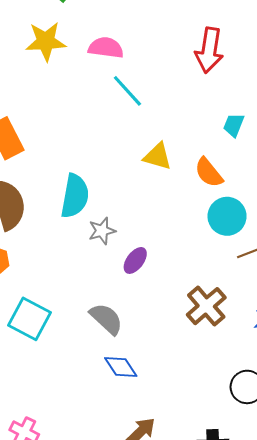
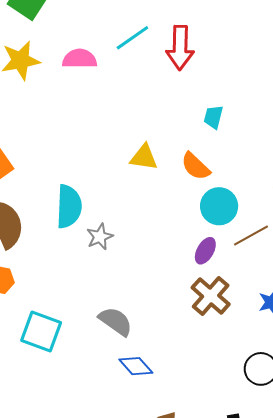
cyan line: (127, 91) -> (132, 38), moved, turned -75
purple ellipse: (135, 260) -> (205, 251), moved

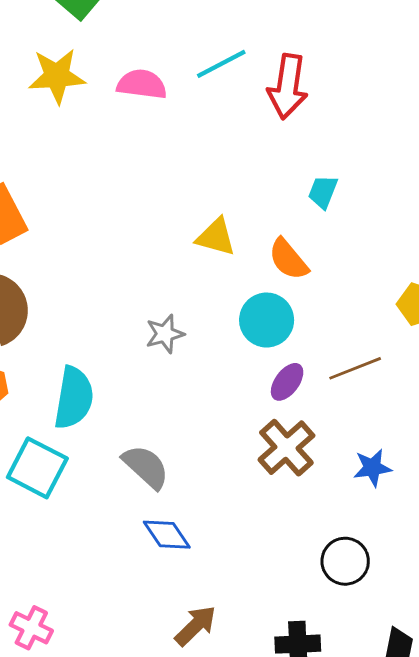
cyan semicircle: (69, 206) -> (74, 398), moved
cyan circle: (219, 206) -> (267, 320), moved
gray star: (100, 237) -> (165, 334), moved

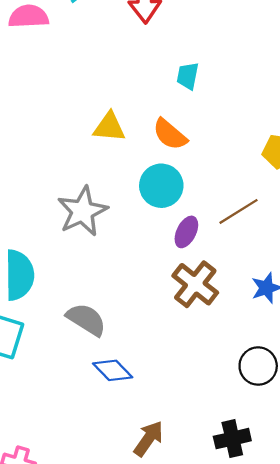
gray star: (165, 334) -> (82, 211), size x1.6

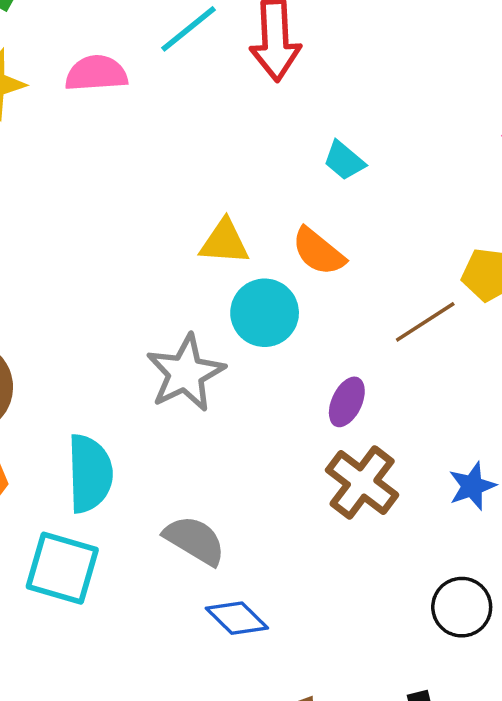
cyan trapezoid: (188, 76) -> (344, 161), turned -60
cyan circle: (161, 186) -> (265, 313), moved
brown line: (239, 211) -> (425, 322), moved

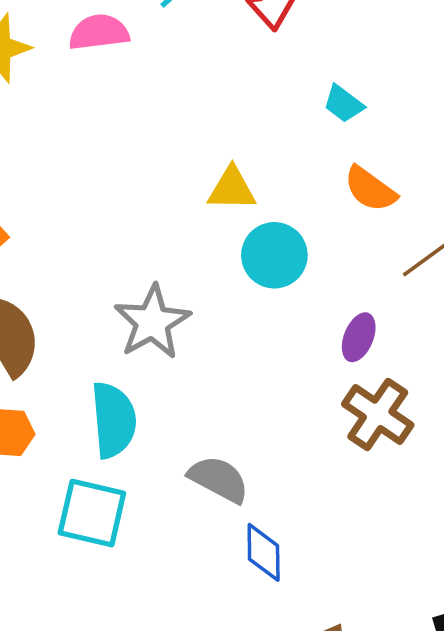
orange semicircle: (318, 252) -> (370, 189), moved
gray star: (185, 373) -> (152, 322), moved
blue diamond: (237, 618) -> (264, 552), turned 48

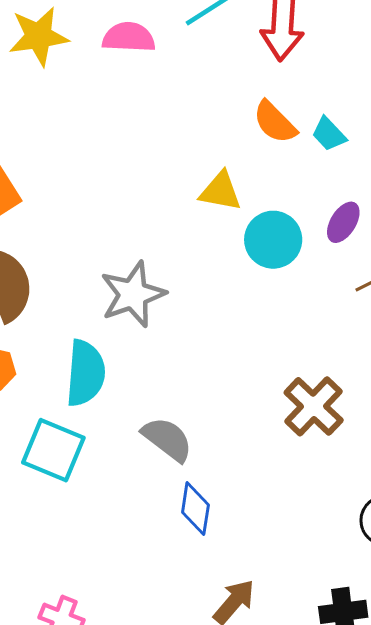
orange semicircle: (370, 189) -> (275, 122), moved
cyan circle: (274, 255) -> (273, 240), moved
purple ellipse: (359, 337) -> (343, 222), moved

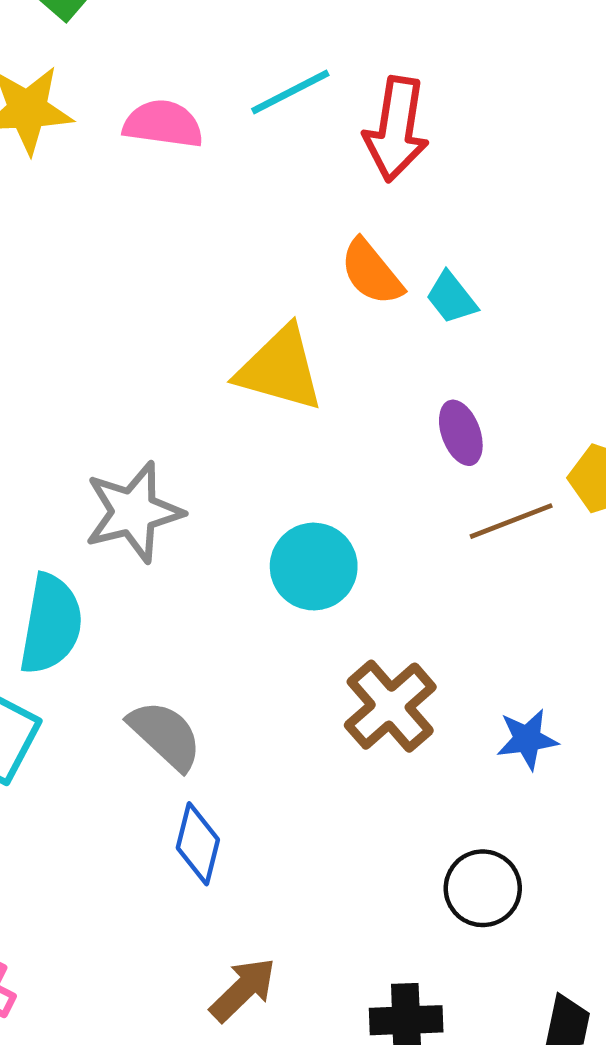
yellow triangle: (220, 191) -> (280, 369), size x1.4
purple ellipse: (343, 222) -> (461, 433), turned -57
cyan circle: (273, 240) -> (314, 567), moved

